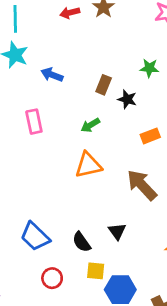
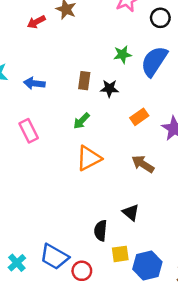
brown arrow: (142, 185) -> (143, 164), size x0.7
blue trapezoid: (35, 237) -> (54, 257), moved
black semicircle: (82, 242) -> (101, 231), turned 54

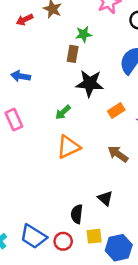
green star: (122, 54) -> (84, 34), moved
brown rectangle: (84, 81) -> (73, 54), moved
black star: (109, 88) -> (90, 83), size x1.6
red circle: (82, 271) -> (63, 241), moved

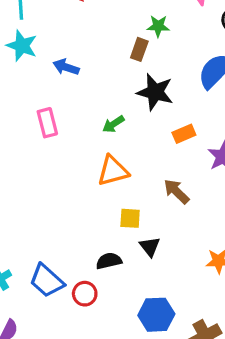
black semicircle: (77, 214) -> (109, 261), turned 60
yellow square: (94, 236) -> (130, 218), moved

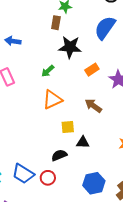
black triangle: (150, 247) -> (83, 142), turned -40

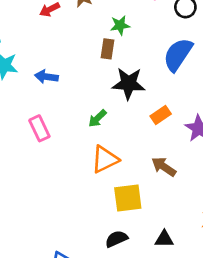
yellow square: (68, 127) -> (128, 198), size x1.5
black triangle: (83, 142) -> (164, 239), moved

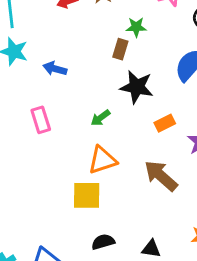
brown arrow: (164, 167) -> (161, 176), size x1.4
yellow square: (128, 198) -> (87, 195), moved

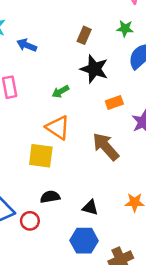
green star: (136, 27) -> (125, 29), moved
orange triangle: (102, 160) -> (58, 128), turned 45

